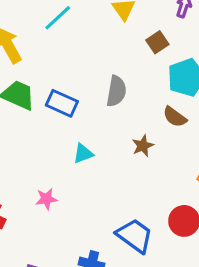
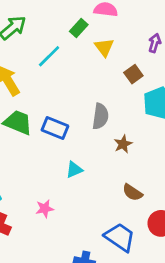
brown semicircle: (175, 117) -> (132, 192), moved
brown star: (143, 146) -> (123, 144), moved

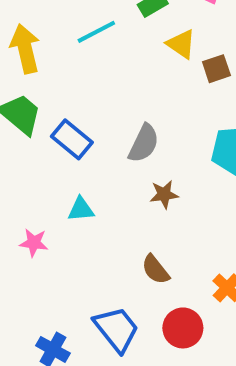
yellow triangle: (104, 47) -> (181, 44), turned -36
brown square: (133, 74) -> (216, 69), moved
pink star: (45, 209) -> (34, 243), moved

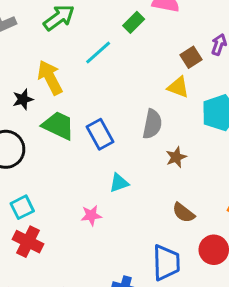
yellow triangle: (181, 44) -> (178, 87), moved
blue rectangle: (72, 139) -> (100, 134), turned 36
blue trapezoid: (116, 329) -> (166, 263), turned 51

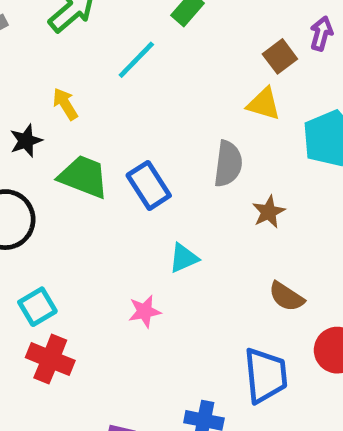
yellow arrow: (50, 78) -> (65, 104), size x0.6

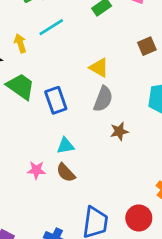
cyan line: (136, 60) -> (51, 27), moved
yellow triangle: (264, 104) -> (99, 68), moved
brown semicircle: (286, 297) -> (66, 173), moved

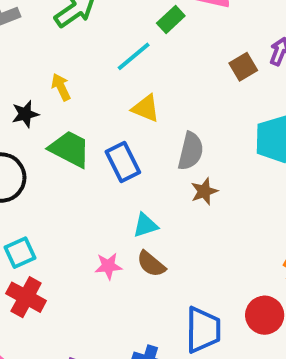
cyan line: (51, 27) -> (134, 56), moved
yellow triangle: (99, 68) -> (146, 108), moved
brown star: (119, 131) -> (204, 191), moved

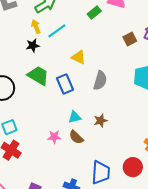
cyan line: (134, 56) -> (57, 31), moved
yellow arrow: (61, 87) -> (36, 27), moved
black star: (25, 114) -> (33, 46), moved
brown star: (204, 191) -> (101, 121), moved

